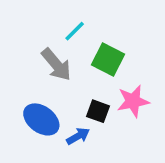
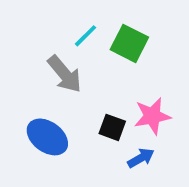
green square: (108, 59) -> (129, 43), moved
blue arrow: (78, 136) -> (141, 158), moved

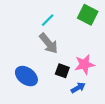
green square: (129, 43) -> (88, 15), moved
gray arrow: (65, 74) -> (49, 43), moved

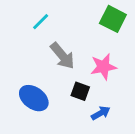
cyan line: (48, 20) -> (41, 22), moved
pink star: (85, 64) -> (103, 67), moved

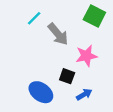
gray arrow: (62, 56) -> (58, 34), moved
blue ellipse: (34, 98) -> (41, 92), moved

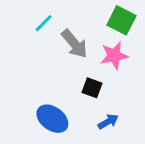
pink star: (86, 56) -> (114, 56), moved
black square: (67, 76) -> (92, 88), moved

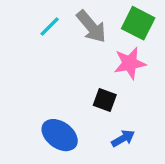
gray arrow: (74, 44) -> (91, 27), moved

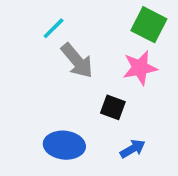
gray arrow: (91, 27) -> (77, 61), moved
blue ellipse: (60, 135) -> (64, 145), turned -30

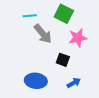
green square: (149, 25) -> (64, 14), moved
cyan line: (54, 28) -> (30, 16), turned 40

